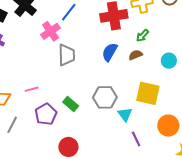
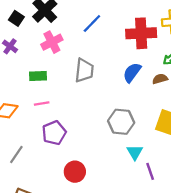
pink cross: (51, 31) -> (52, 42), moved
green rectangle: (71, 104) -> (38, 76), moved, turned -49
cyan triangle: (125, 114) -> (135, 152), moved
gray line: (12, 125) -> (16, 155), moved

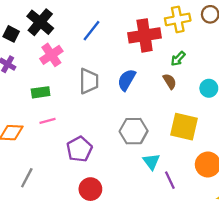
blue semicircle: (132, 73) -> (127, 80), moved
brown semicircle: (160, 79) -> (170, 81), turned 80
purple pentagon: (54, 133) -> (79, 149), moved

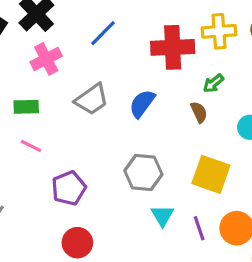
gray trapezoid: (89, 81) -> (92, 99), turned 48
pink line: (48, 121) -> (31, 146), turned 35
purple line: (170, 180) -> (199, 228), moved

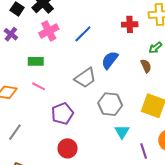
blue line: (103, 33) -> (83, 34), moved
red cross: (173, 47) -> (130, 24), size x0.6
gray trapezoid: (92, 99) -> (85, 78), moved
purple line: (199, 228) -> (144, 151), moved

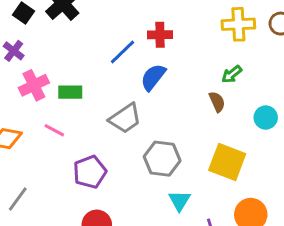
red cross: (130, 24) -> (160, 35), moved
pink cross: (49, 31) -> (34, 85), moved
blue semicircle: (110, 60) -> (153, 77), moved
green rectangle: (36, 61) -> (70, 92), moved

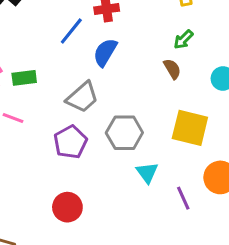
purple pentagon: (90, 172) -> (70, 142), moved

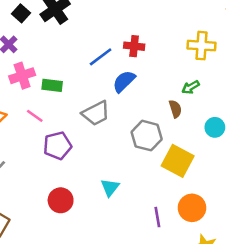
gray hexagon: (124, 133) -> (147, 136), moved
purple pentagon: (70, 142) -> (57, 146), moved
cyan triangle: (147, 173) -> (110, 187), moved

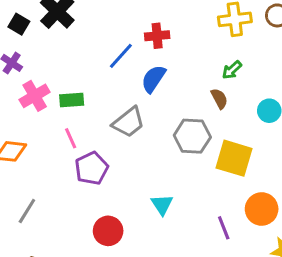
pink line: (35, 116) -> (71, 138), moved, turned 42

